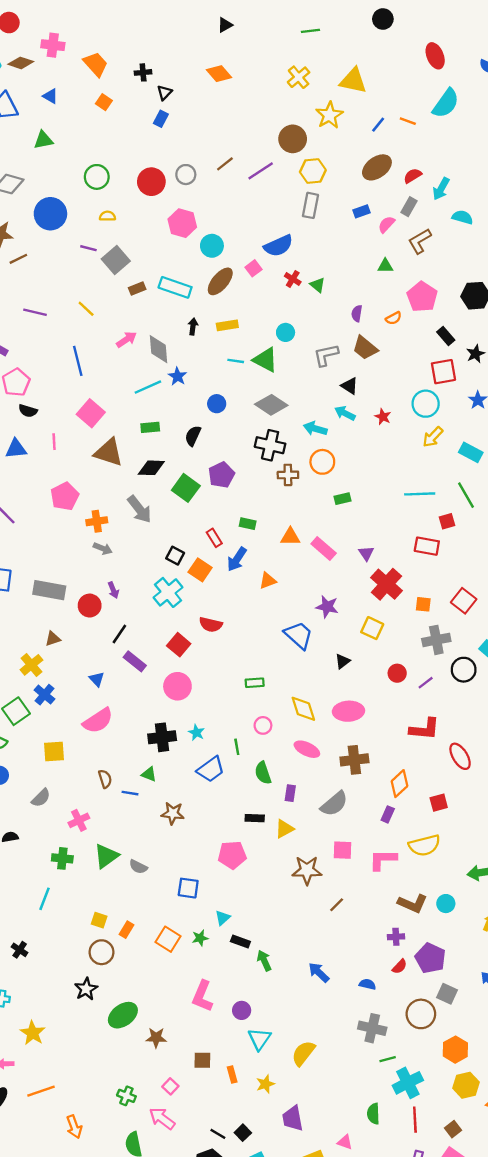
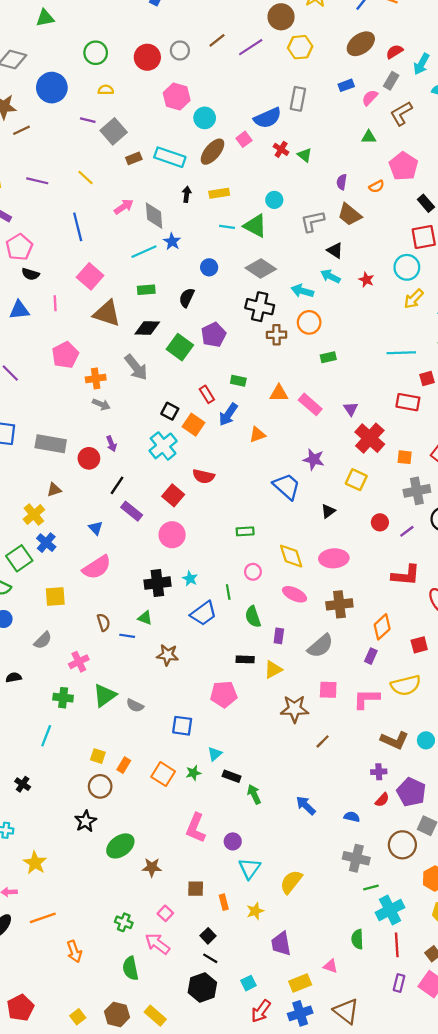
gray rectangle: (310, 205) -> (298, 99), moved
black square: (243, 1133) -> (208, 936), moved

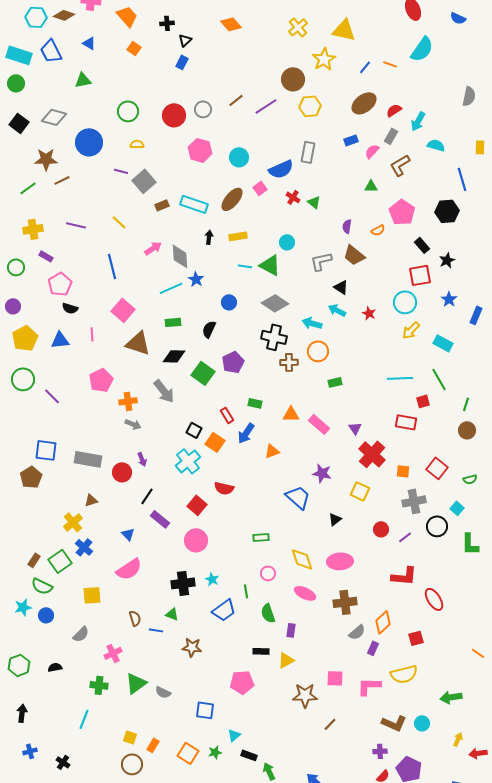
cyan circle: (205, 118) -> (239, 157), moved
gray semicircle: (320, 646) -> (357, 632), moved, size x0.7

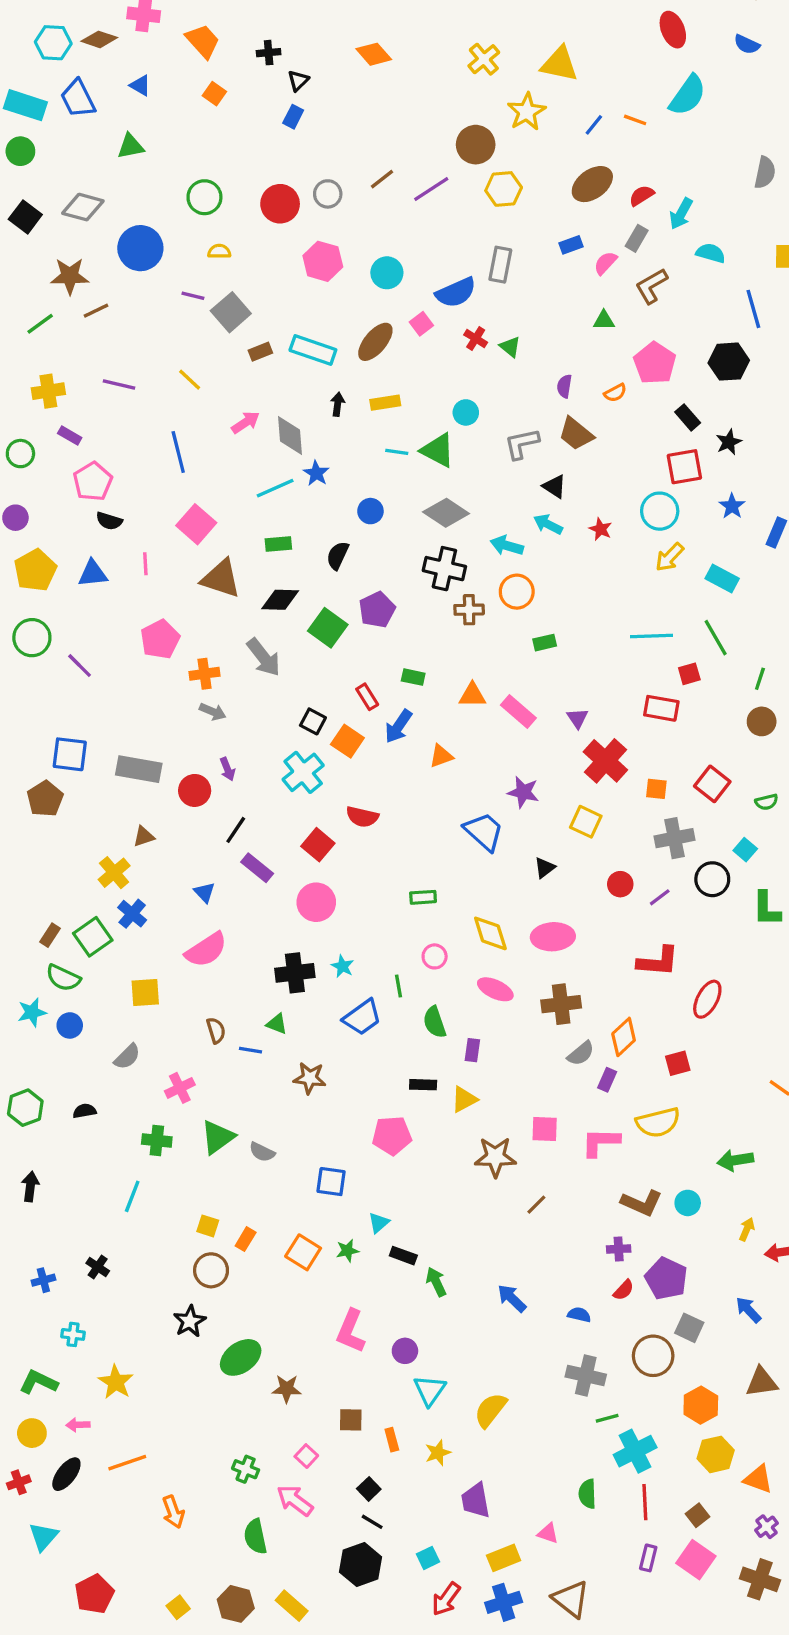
red ellipse: (434, 599) -> (707, 999), turned 60
blue cross: (30, 751) -> (43, 1280), moved

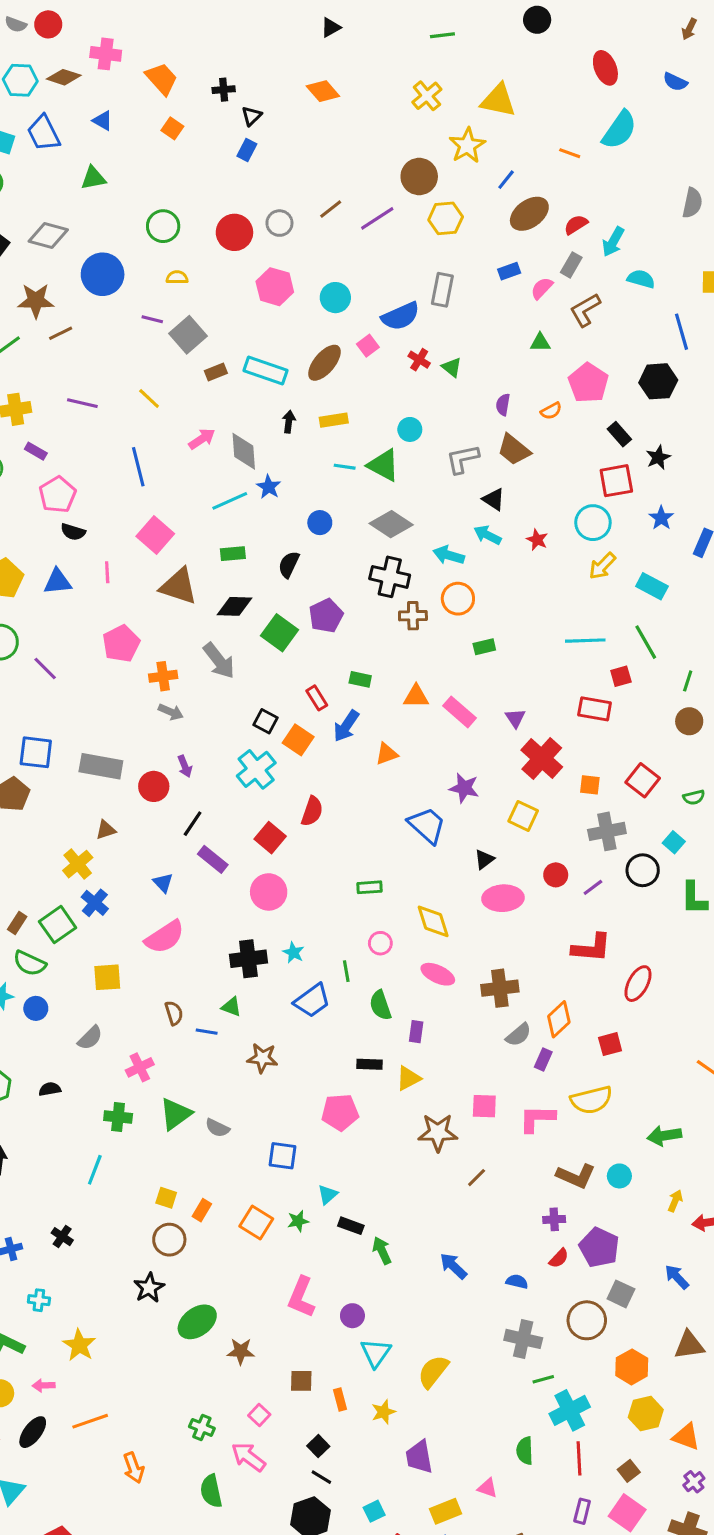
blue line: (594, 125) -> (506, 180), moved
red semicircle: (362, 817) -> (312, 811), turned -84
pink ellipse: (553, 937) -> (503, 898), moved

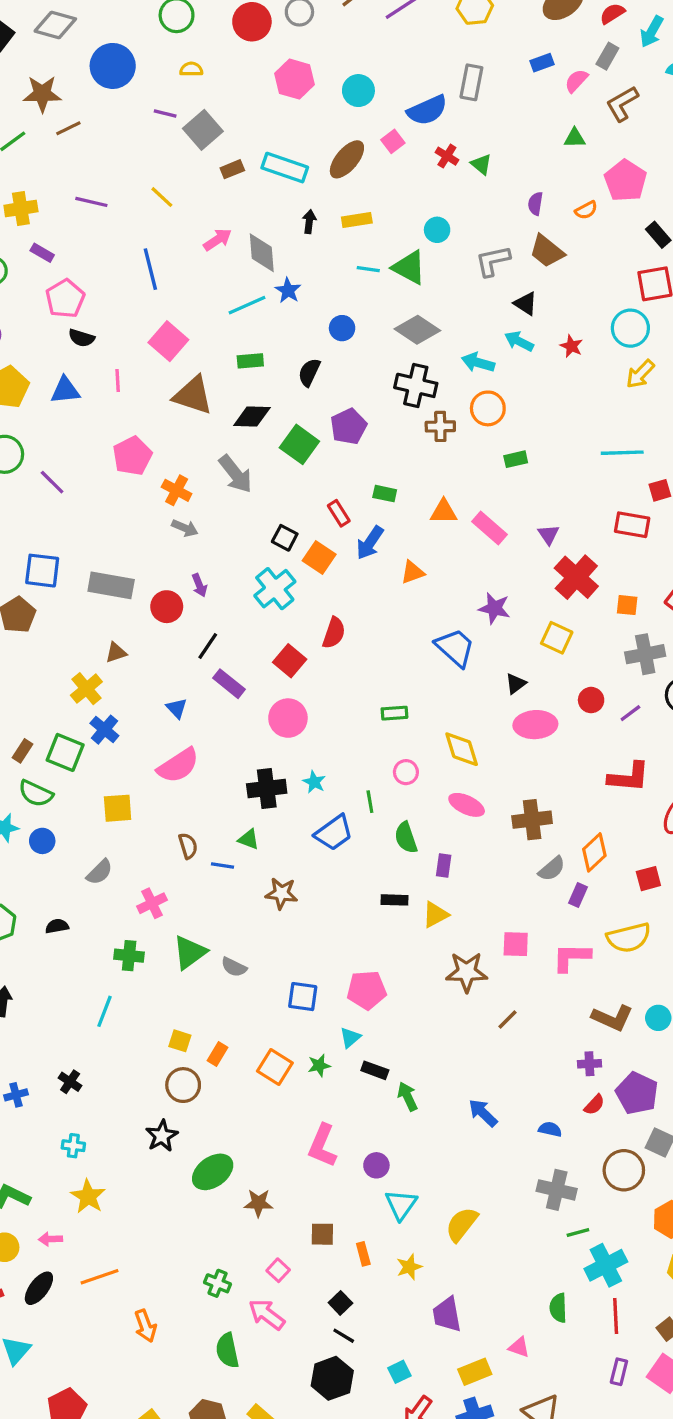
orange cross: (163, 676) -> (177, 490), turned 36
green square: (58, 925) -> (65, 752), turned -33
pink pentagon: (340, 1112) -> (367, 990), moved
cyan cross: (39, 1300) -> (73, 1146), moved

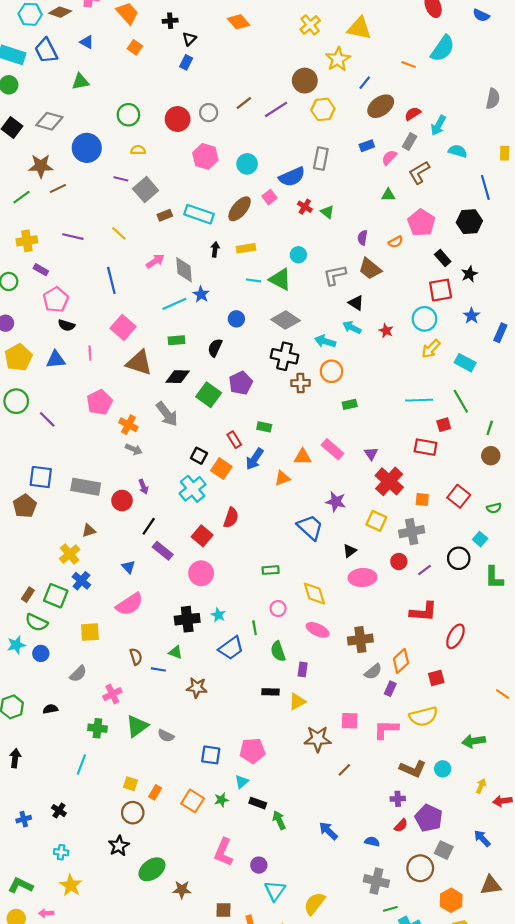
orange triangle: (444, 512) -> (303, 457), moved
gray cross: (645, 654) -> (412, 532), moved

